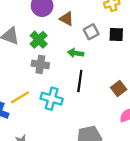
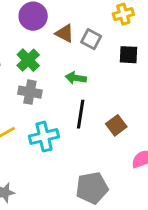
gray square: (91, 32) -> (91, 39), moved, turned -35
brown square: (119, 89) -> (116, 125), moved
cyan cross: (52, 99) -> (44, 137), turned -30

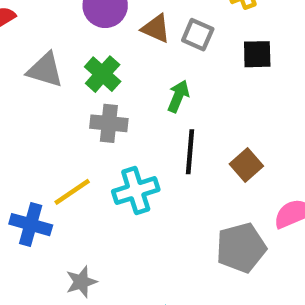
green arrow: (76, 78) -> (178, 96), turned 108
gray pentagon: (92, 188) -> (241, 248), moved

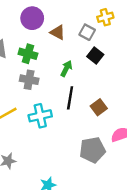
gray square: (198, 35) -> (87, 32), moved
black square: (257, 54) -> (95, 55), moved, turned 35
green cross: (103, 74) -> (28, 54), turned -30

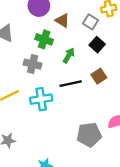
green cross: (28, 54) -> (44, 39), moved
black line: (70, 98) -> (71, 84), turned 65
brown square: (99, 107) -> (99, 76), moved

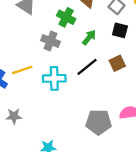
black square: (97, 45) -> (120, 30), turned -35
black line: (71, 84) -> (87, 67), turned -35

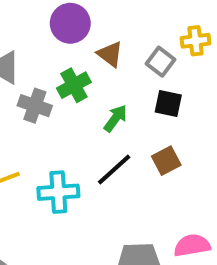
green cross: (66, 17) -> (74, 85), turned 36
gray cross: (51, 41) -> (35, 106), moved

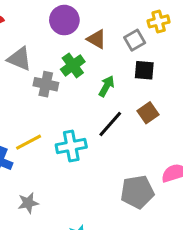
gray square: (160, 62) -> (135, 40), turned 30

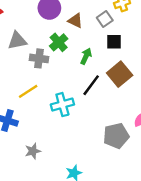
gray triangle: (20, 59) -> (17, 41), turned -30
brown square: (148, 113) -> (120, 74), size x1.5
yellow line: (29, 142) -> (28, 91), moved

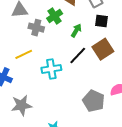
gray pentagon: (116, 136) -> (94, 101), turned 30
gray star: (33, 151) -> (22, 105), size x1.5

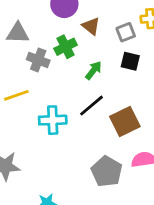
brown square: (103, 49) -> (125, 121), moved

